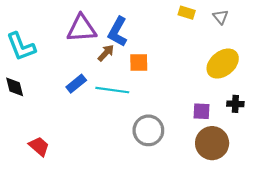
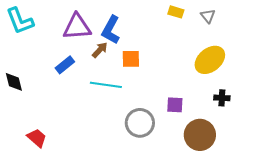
cyan L-shape: (21, 47) -> (20, 21), moved
blue rectangle: (76, 84) -> (65, 65), moved
purple square: (201, 111) -> (175, 105), moved

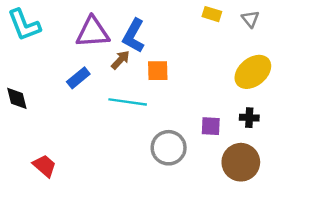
black cross: (222, 98) -> (249, 118), moved

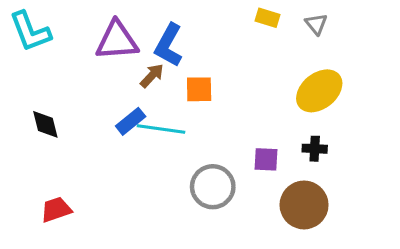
blue rectangle: (78, 78) -> (131, 121), moved
black diamond: (17, 98) -> (45, 124), moved
red trapezoid: (45, 166) -> (56, 210), turned -60

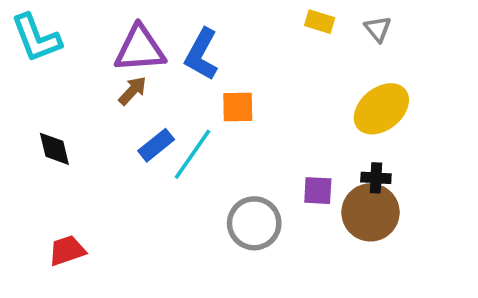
brown arrow: (152, 76) -> (132, 91), moved
cyan line: (161, 129) -> (192, 154), turned -63
brown circle: (304, 205) -> (370, 212), moved

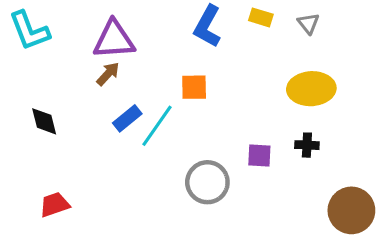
blue L-shape: (202, 54) -> (207, 26), moved
yellow ellipse: (381, 109) -> (311, 89), turned 36
brown circle: (370, 212) -> (351, 210), moved

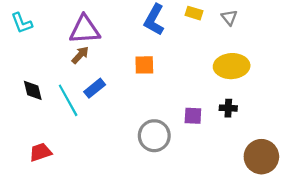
cyan L-shape: (29, 31) -> (22, 23), size x0.7
cyan line: (157, 126) -> (68, 100), moved, turned -64

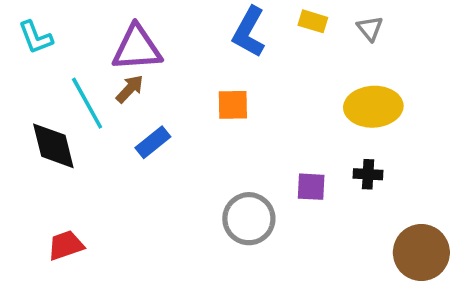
black diamond: (33, 90) -> (53, 146), size x1.4
cyan line: (68, 100) -> (87, 103), moved

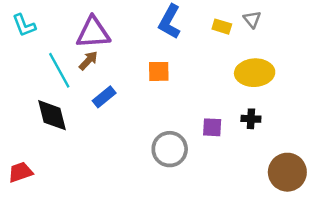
yellow rectangle: (313, 21) -> (222, 27), moved
black diamond: (53, 146) -> (52, 115), moved
red trapezoid: (66, 245) -> (20, 172), moved

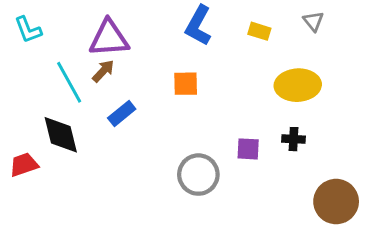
gray triangle: (252, 19) -> (313, 21), moved
red trapezoid: (20, 172) -> (24, 165), moved

